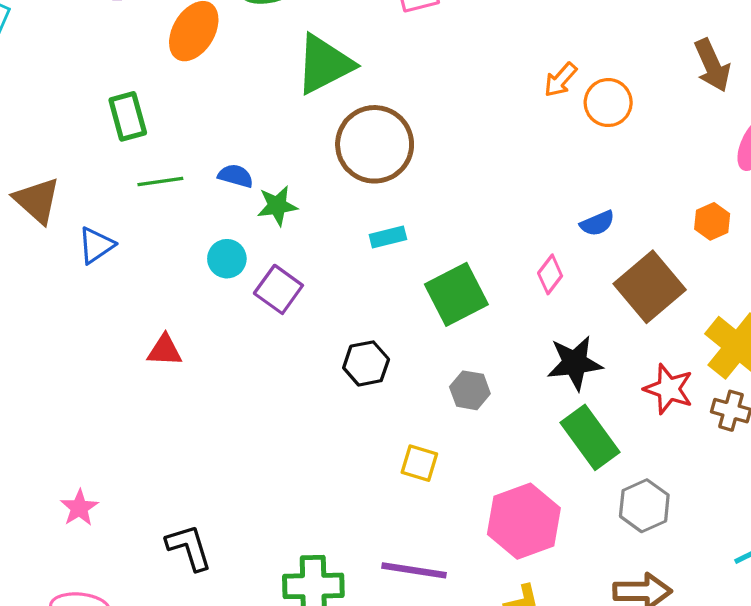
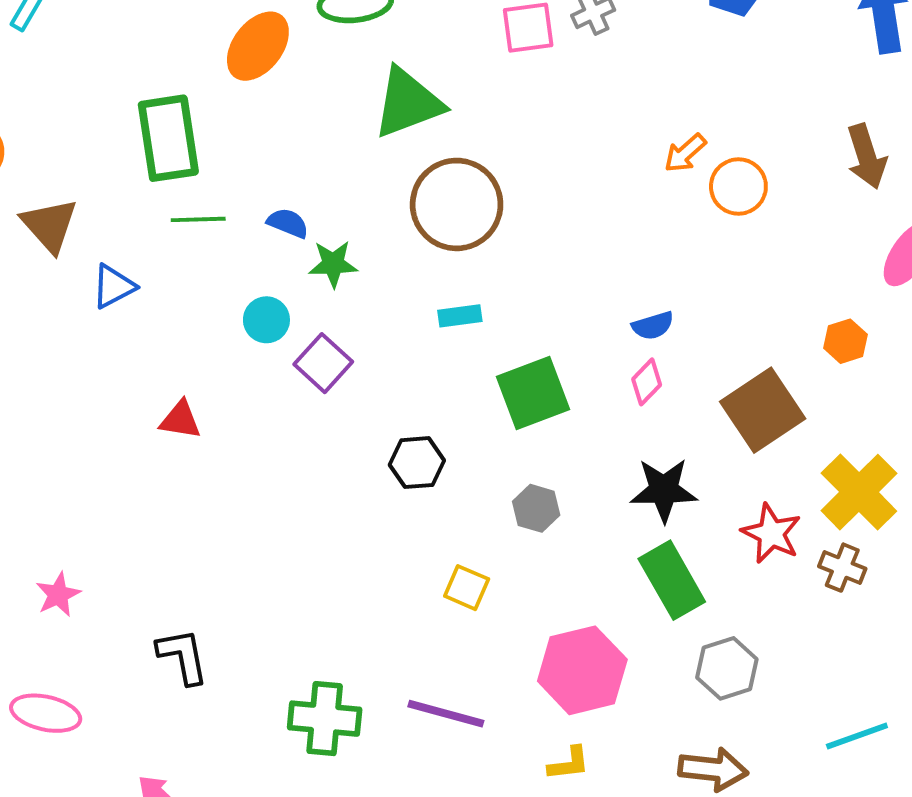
green rectangle: (128, 116) -> (168, 138), size x1.5
blue semicircle: (597, 223) -> (653, 326), moved

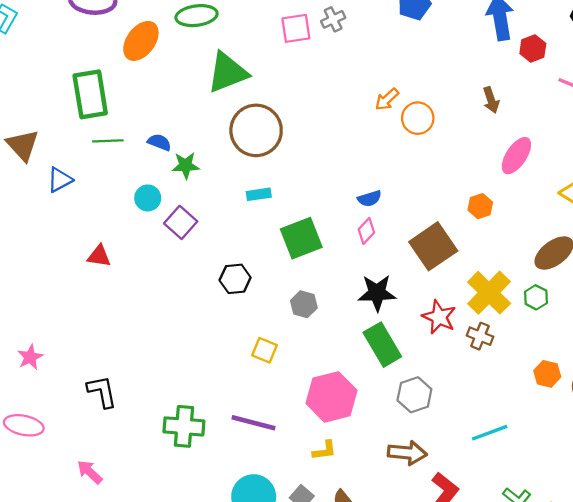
brown arrow: (867, 156) -> (491, 100), size x0.7

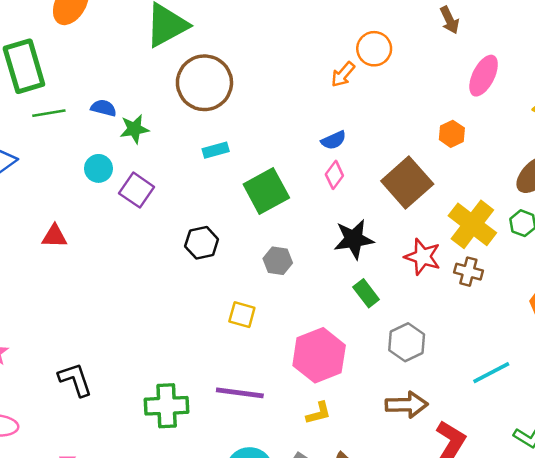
orange arrow: (387, 99) -> (343, 74), moved
green rectangle: (382, 345) -> (366, 293), size x0.6

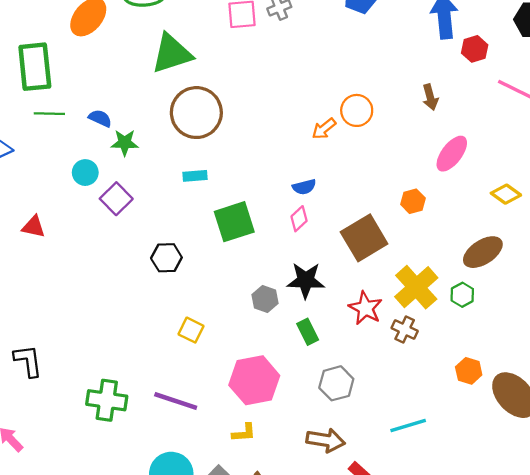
gray hexagon: (278, 261) -> (265, 299), moved

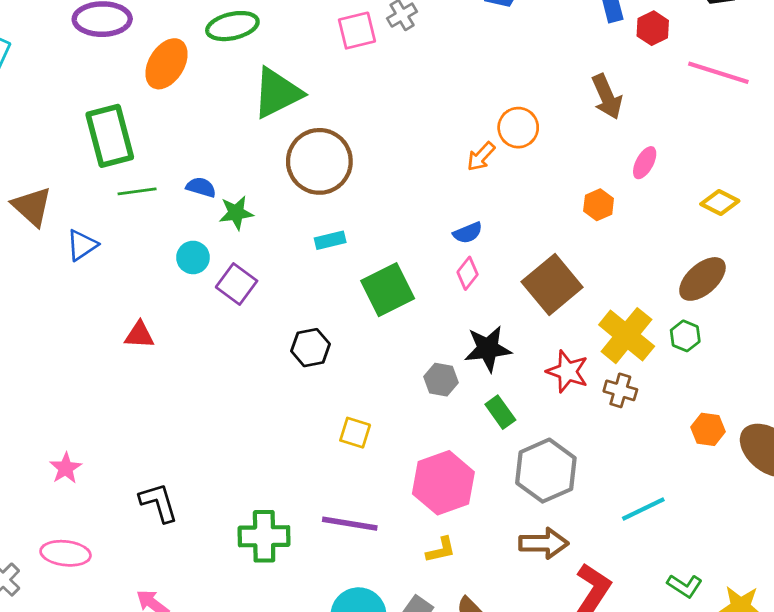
brown arrow: (430, 97) -> (607, 97), size x1.4
pink ellipse: (452, 154) -> (645, 163), size x0.7
orange hexagon: (413, 201) -> (599, 205), moved
gray hexagon: (336, 383) -> (546, 471), size x1.4

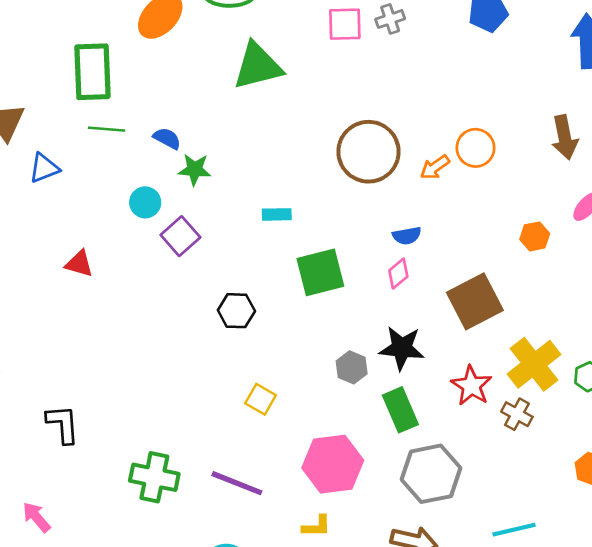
brown circle: (319, 161) -> (368, 152), moved
green rectangle: (500, 412) -> (400, 410), size x1.4

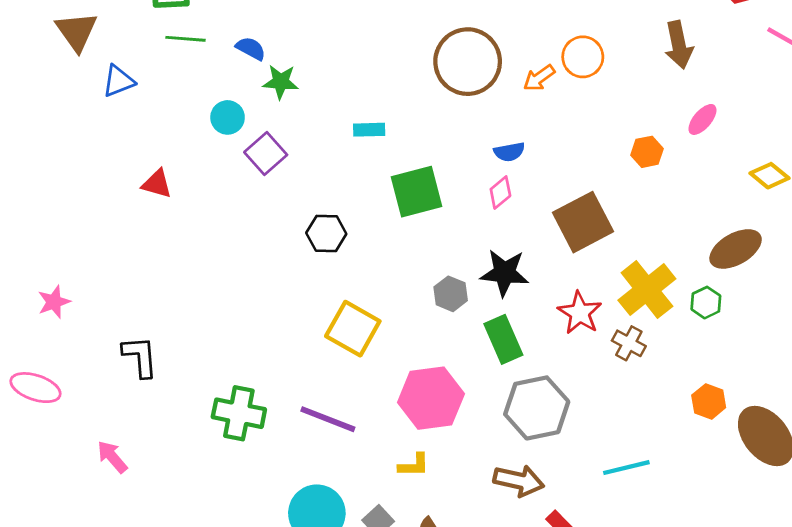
yellow square: (261, 399) -> (353, 329), size x1.6

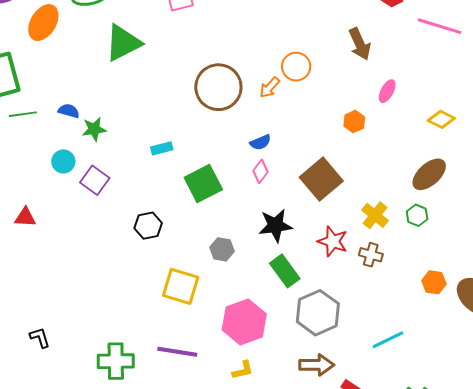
yellow cross: (647, 289) -> (375, 215), size x0.7
gray hexagon: (451, 294) -> (222, 249), moved
black L-shape: (140, 357) -> (40, 338), size x0.7

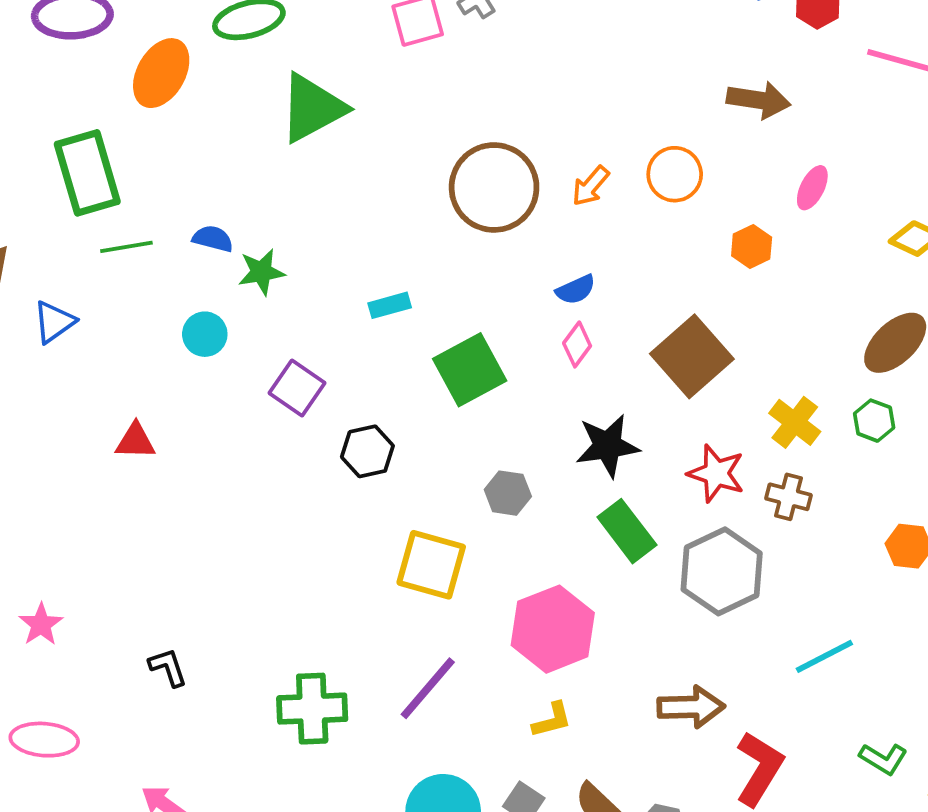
brown arrow: (360, 44) -> (759, 100), turned -56
orange circle: (296, 67) -> (675, 174), moved
purple square: (95, 180) -> (297, 388), moved
gray hexagon: (318, 313) -> (722, 571), moved
purple line: (177, 352) -> (428, 688), turned -57

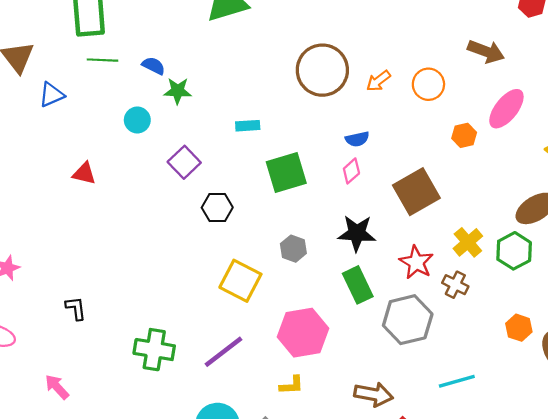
pink ellipse: (812, 188) -> (506, 109), size x1.6
green hexagon: (874, 421) -> (514, 251), size x1.5

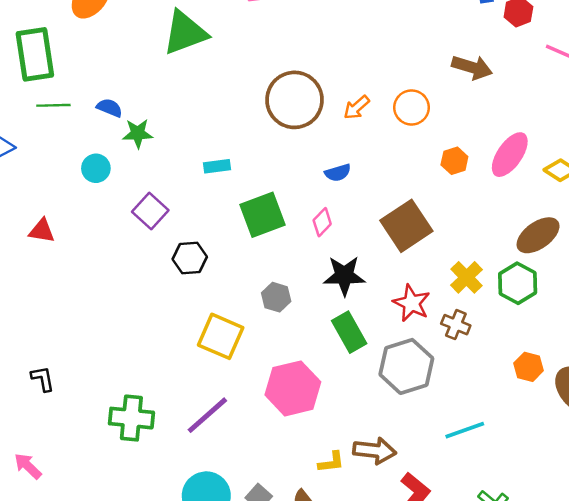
pink ellipse: (506, 109) -> (510, 155), moved
pink diamond: (351, 171) -> (322, 222), moved
yellow L-shape: (292, 385) -> (331, 462), moved

